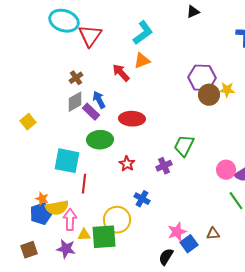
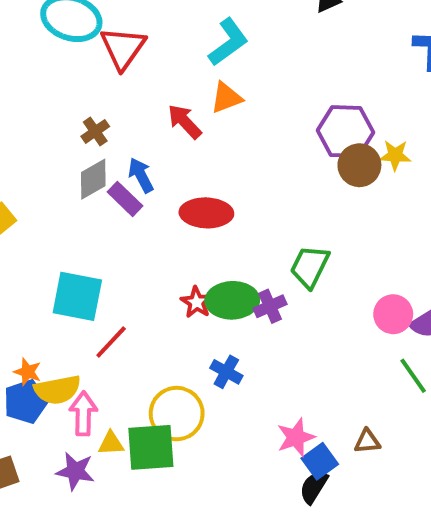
green ellipse: (100, 140) -> (232, 300), moved
red line: (84, 184) -> (111, 342), turned 36
black semicircle: (166, 257) -> (314, 487), moved

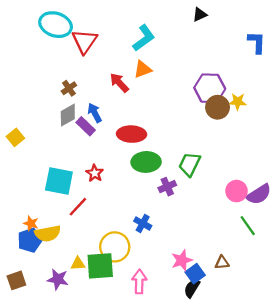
green ellipse: (232, 300) -> (146, 162), moved
red star: (197, 302) -> (95, 173), moved
pink arrow: (83, 414) -> (139, 282), moved

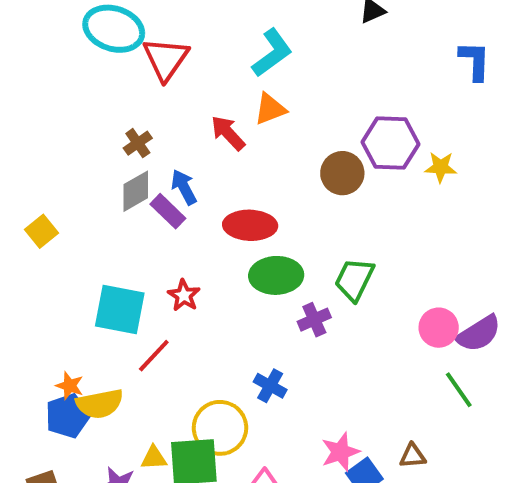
brown circle: (218, 107) -> (342, 173), moved

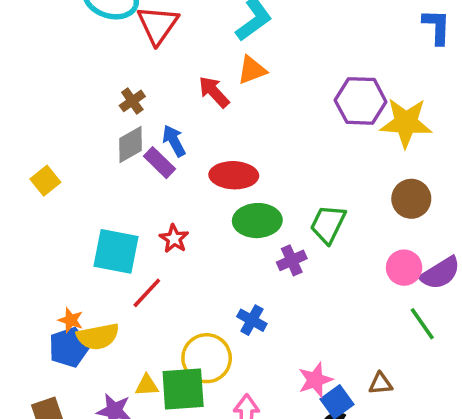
yellow star: (441, 167) -> (406, 123), size x1.8
brown circle: (342, 173) -> (411, 199), moved

